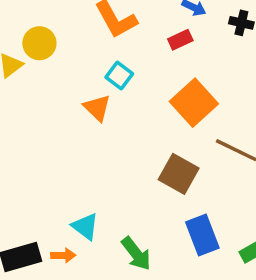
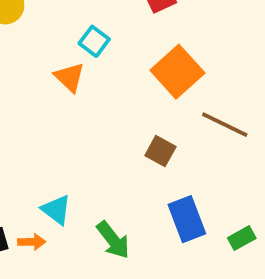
brown square: (179, 174) -> (160, 151), size x0.7

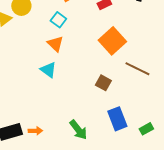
cyan square: (94, 41) -> (58, 20), moved
cyan triangle: (56, 210) -> (48, 70), moved

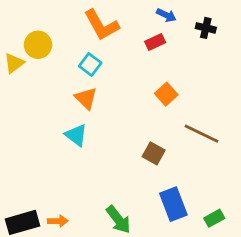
orange square: (112, 41) -> (166, 94), size x0.6

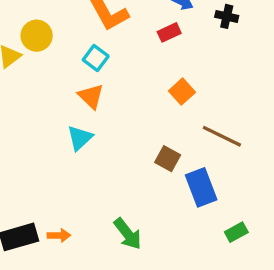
cyan triangle: (76, 135) -> (80, 138), turned 40
blue rectangle: (173, 204) -> (201, 187), moved

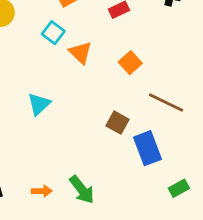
orange triangle: (91, 96) -> (80, 53), moved
orange arrow: (59, 235) -> (42, 191), moved

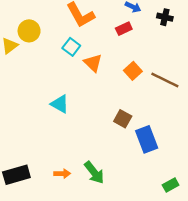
brown line: (166, 103) -> (165, 80), moved
cyan triangle: (39, 104) -> (60, 104), turned -48
green rectangle: (179, 188) -> (171, 185), moved

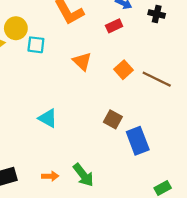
cyan square: (71, 47) -> (36, 45), moved, turned -30
cyan triangle: (60, 104) -> (48, 118), moved

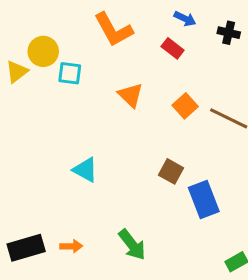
red rectangle: (114, 26) -> (173, 48), turned 63
orange arrow: (50, 176) -> (71, 246), moved

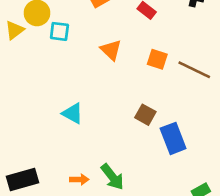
orange square: (185, 106) -> (157, 59), turned -30
orange arrow: (71, 246) -> (79, 179), moved

